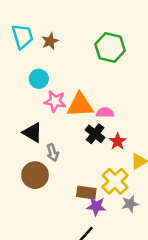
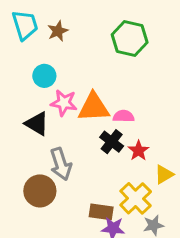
black triangle: (33, 133) -> (37, 124), moved
gray arrow: (53, 153) -> (61, 164), size x1.5

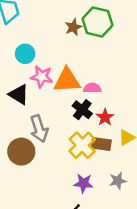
brown star: (58, 31) -> (73, 27), moved
yellow cross: (136, 198) -> (82, 145), moved
brown rectangle: (101, 212) -> (101, 144), moved

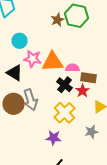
brown rectangle: (101, 144) -> (88, 78), moved
brown circle: (21, 152) -> (14, 104), moved
gray star: (118, 181) -> (92, 132), moved
purple star: (83, 183) -> (54, 138), moved

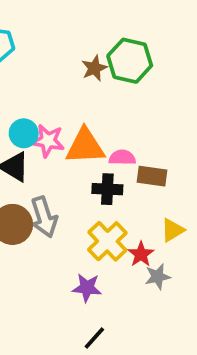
cyan circle: (20, 41) -> (24, 133), moved
black cross: (64, 85) -> (107, 189), turned -35
red star: (82, 91) -> (141, 254), moved

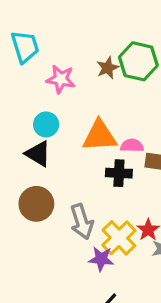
pink star: (48, 141) -> (61, 79), moved
gray arrow: (44, 217) -> (82, 222), moved
yellow cross: (107, 241) -> (119, 238), moved

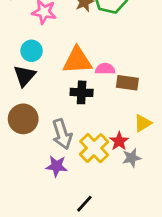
black triangle: (38, 154) -> (25, 76), turned 40
black cross: (119, 173) -> (82, 92), moved
purple star: (101, 259) -> (57, 166), moved

